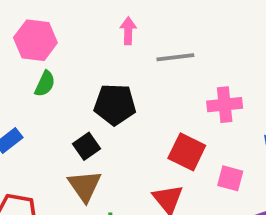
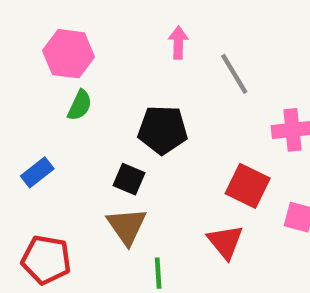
gray line: (175, 57) -> (234, 74), turned 66
black square: (87, 146) -> (129, 179), turned -32

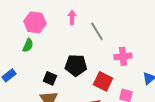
pink hexagon: (69, 54) -> (35, 22), moved
black pentagon: (163, 130) -> (76, 65), moved

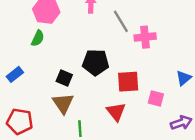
pink cross: (123, 56) -> (145, 37), moved
red square: (103, 81) -> (128, 82), turned -30

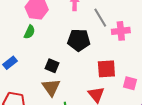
black pentagon: (96, 62) -> (79, 40), moved

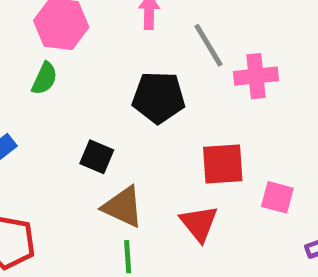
brown triangle: (51, 87) -> (123, 207), moved, turned -30

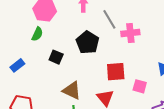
black pentagon: (159, 97) -> (87, 42), turned 30
black square: (97, 157) -> (56, 57), moved

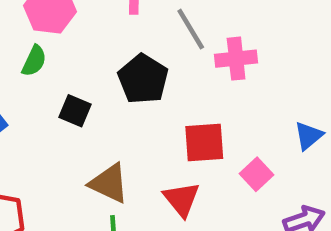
pink square: (140, 86) -> (256, 174), turned 32

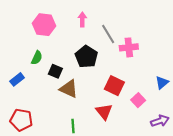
green semicircle: (34, 61) -> (37, 58), moved
red square: (204, 142) -> (114, 86), turned 30
brown triangle: (109, 183) -> (69, 89), moved

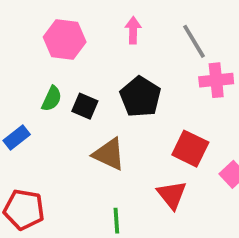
gray line: (108, 34) -> (194, 41), moved
black square: (55, 71) -> (85, 106), moved

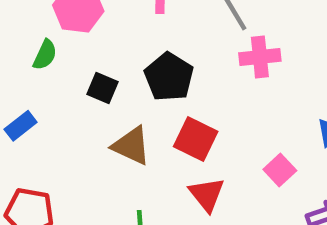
green semicircle: (52, 99) -> (45, 55), moved
red square: (190, 149) -> (196, 139), moved

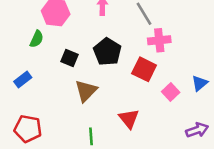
red square: (196, 139) -> (144, 69), moved
brown triangle: (131, 146) -> (86, 91), turned 50
pink square: (280, 170) -> (171, 92), moved

